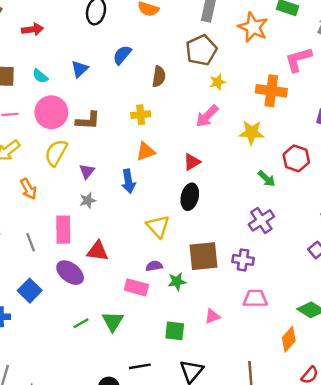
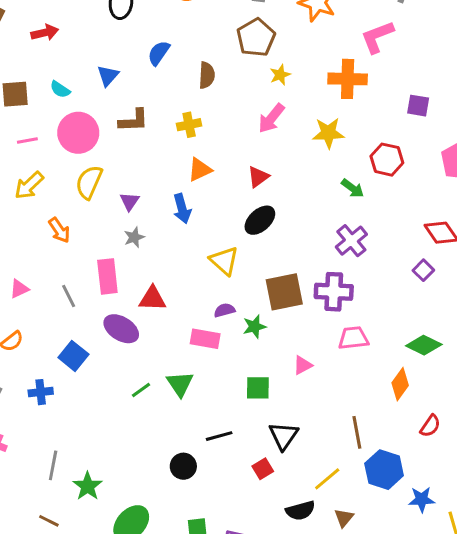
brown L-shape: (88, 121) -> (134, 120), moved
black ellipse: (190, 197) -> (260, 220), turned 40
purple cross: (243, 260) -> (334, 292), size x1.4

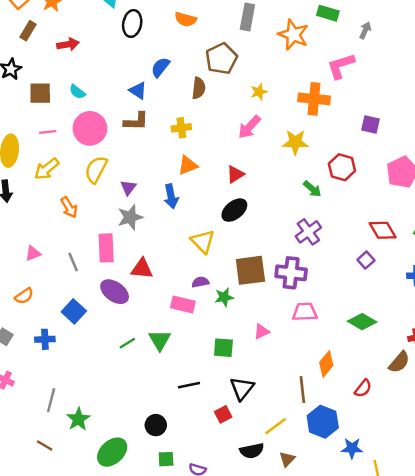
brown pentagon: (256, 37) -> (221, 59), moved
blue triangle: (108, 76) -> (138, 91), moved, turned -42
gray star: (134, 237) -> (130, 217), size x1.5
orange diamond: (400, 384) -> (326, 364), moved
black circle: (183, 466) -> (156, 425), moved

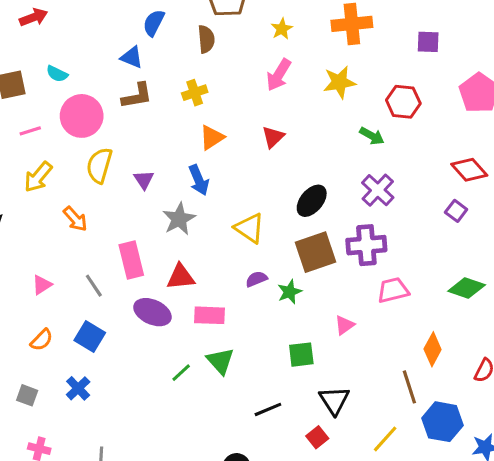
black ellipse: (234, 210) -> (312, 201), moved
gray star: (130, 217) -> (179, 219), moved
pink rectangle: (183, 304) -> (209, 315), moved
blue square: (74, 311) -> (90, 336), moved
blue cross: (45, 339) -> (78, 388), turned -30

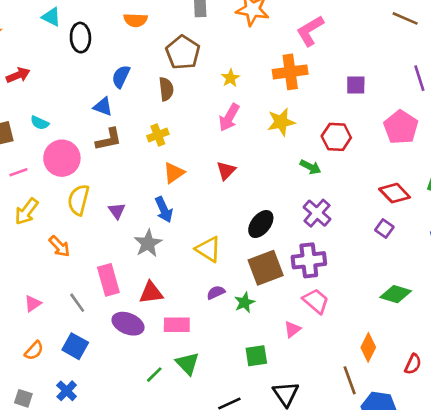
pink trapezoid: (393, 290) -> (316, 301), moved, turned 56

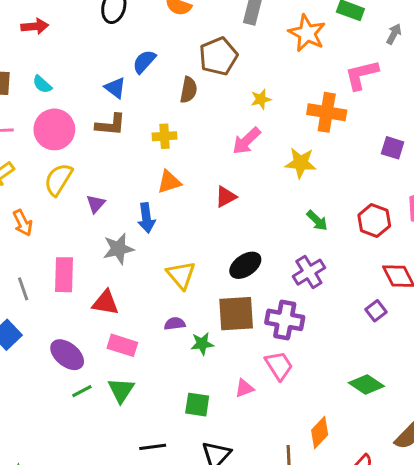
red hexagon: (336, 137) -> (374, 220), moved
purple ellipse: (128, 324) -> (67, 355), moved

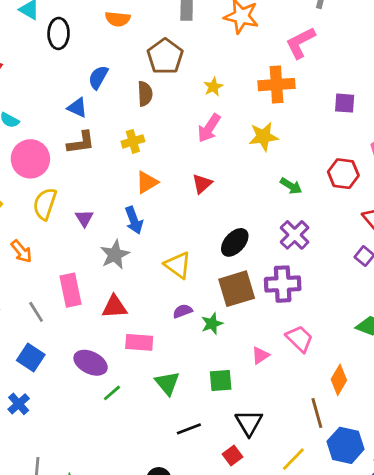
pink trapezoid: (279, 366) -> (299, 339), moved
green triangle: (121, 390) -> (167, 383), moved

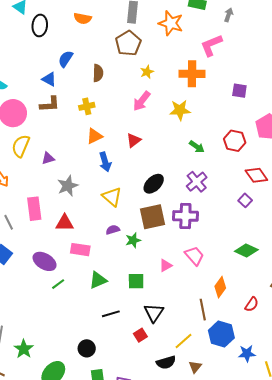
brown pentagon: (165, 56) -> (128, 43), moved
purple triangle: (84, 218) -> (48, 158), turned 40
blue arrow: (134, 220) -> (105, 162), moved
green triangle: (167, 383) -> (98, 280), turned 42

